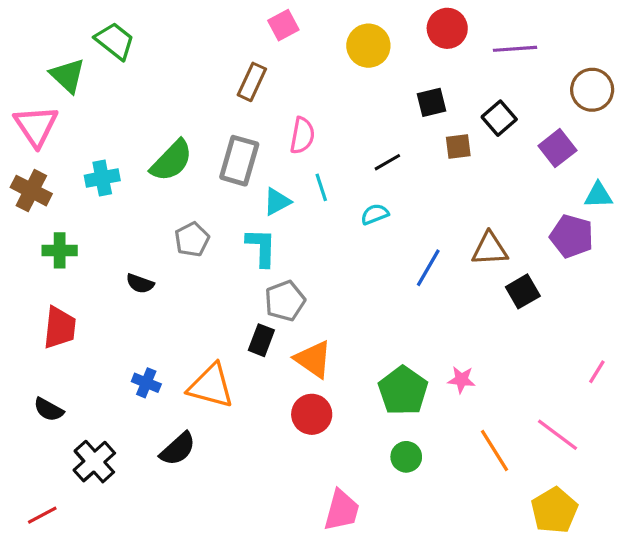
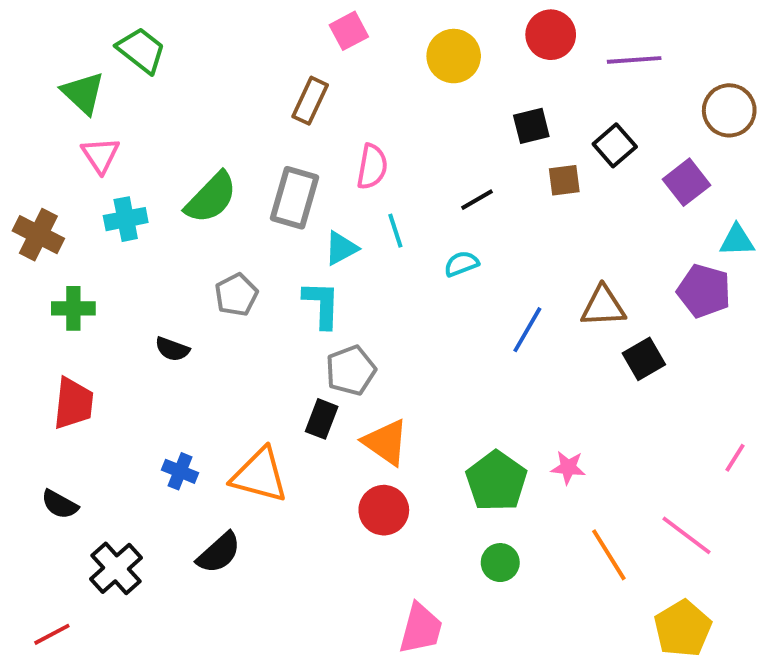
pink triangle: (36, 126) -> (100, 155), moved, size x0.7

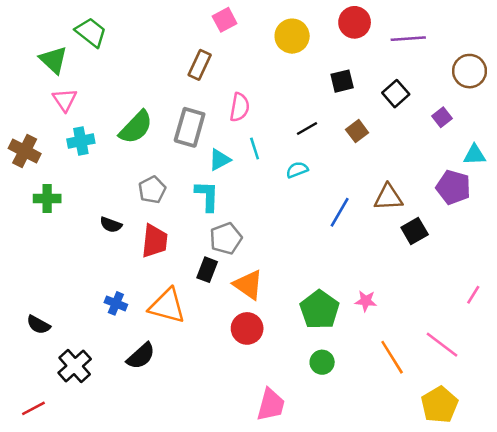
brown square: (564, 180) -> (357, 131), moved, turned -30
purple square: (687, 182) -> (442, 117), size x0.7
red trapezoid: (73, 403) -> (155, 241), moved

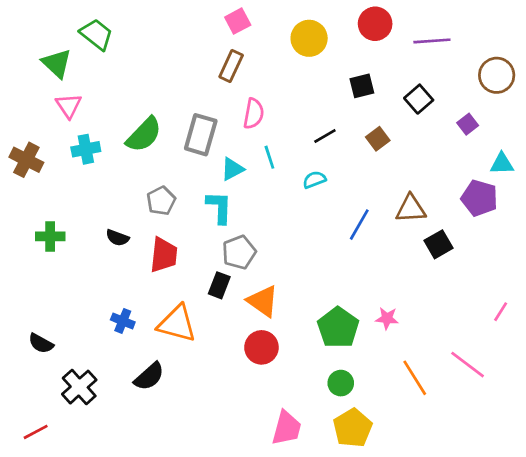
brown rectangle: (200, 65) -> (231, 66), moved
green cross: (47, 199) -> (50, 236), moved
yellow pentagon: (440, 405) -> (353, 428), moved

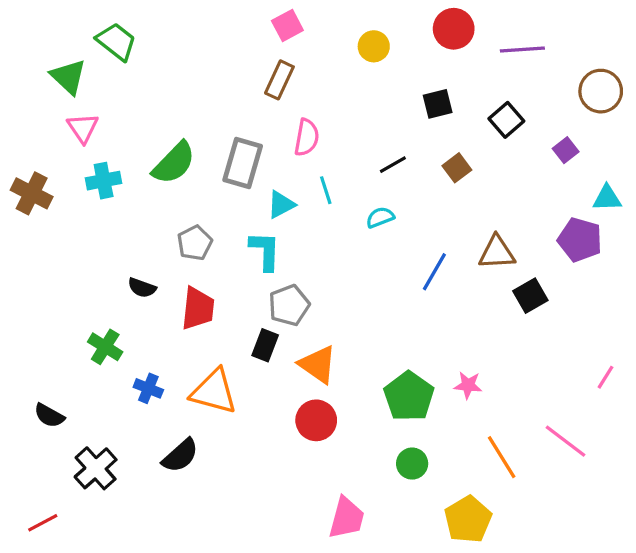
yellow circle: (309, 38) -> (374, 46), size x0.7
green cross: (50, 236) -> (105, 347), moved, turned 32
yellow pentagon: (353, 428) -> (468, 519), moved

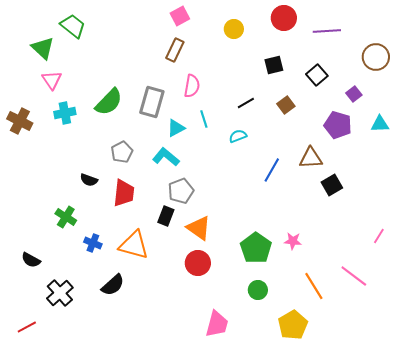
purple pentagon: (580, 240) -> (338, 125), moved
cyan L-shape: (265, 251) -> (166, 157), turned -52

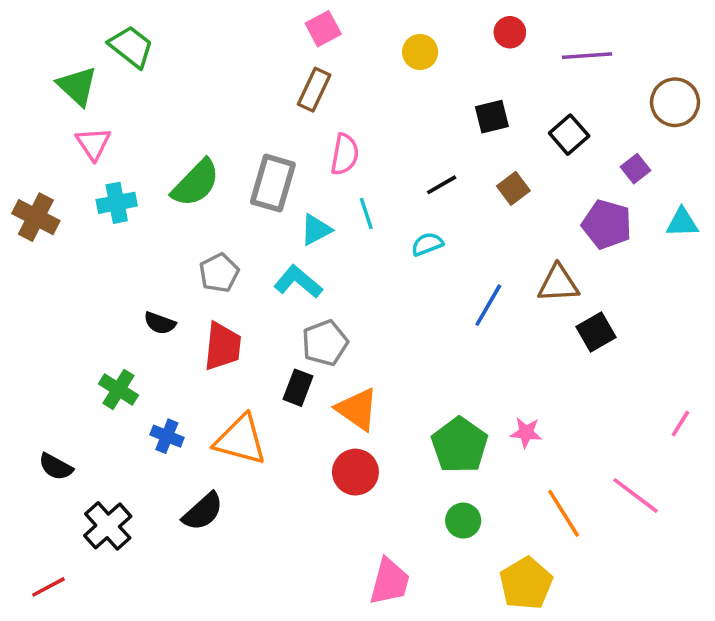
red circle: (284, 18) -> (510, 32), size x0.7

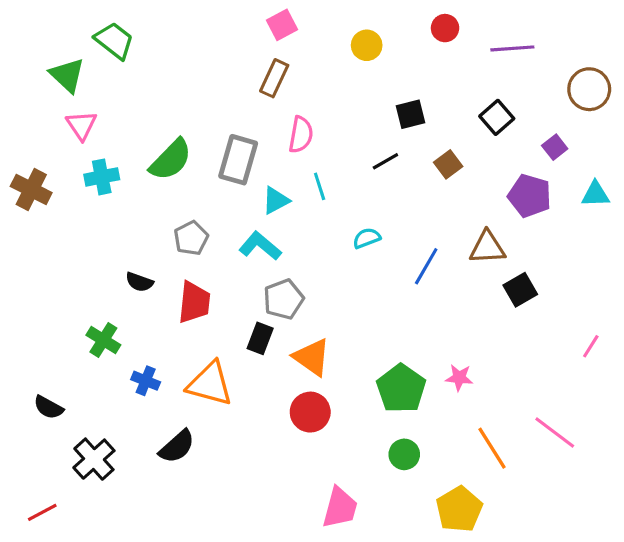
black square: (492, 117) -> (411, 114), moved
cyan semicircle: (427, 244) -> (367, 238), moved
pink line: (680, 424) -> (591, 346), moved

